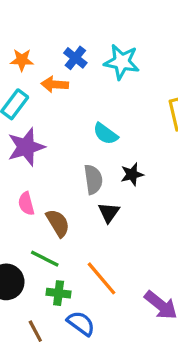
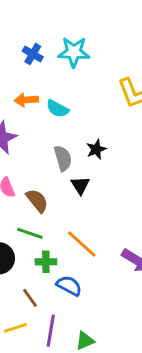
orange arrow: (55, 84) -> (26, 100), moved
cyan semicircle: (106, 134) -> (57, 109), moved

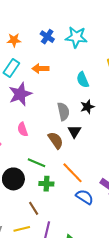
cyan semicircle: (57, 109) -> (83, 80), moved, turned 35
brown semicircle: (37, 201) -> (56, 140), moved
blue semicircle: (69, 286) -> (85, 197), moved

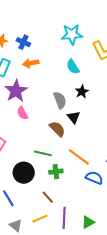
blue cross: (47, 37) -> (23, 42), moved
cyan star: (76, 37) -> (72, 35), moved
pink semicircle: (23, 129) -> (22, 113), moved

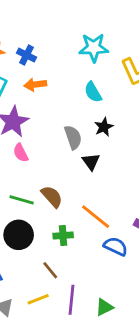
brown semicircle: (57, 129) -> (52, 197), moved
green line: (43, 153) -> (22, 200), moved

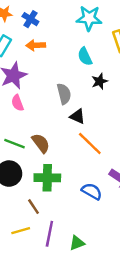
black star: (104, 127) -> (100, 81), moved
black triangle: (91, 162) -> (77, 116), turned -35
orange line: (96, 217) -> (90, 144), moved
green cross: (63, 235) -> (47, 178), size x1.5

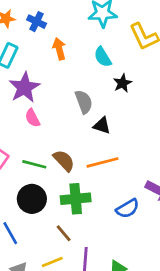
orange arrow: (36, 45) -> (59, 49), moved, turned 84
orange line: (90, 144) -> (103, 162), moved, turned -52
blue semicircle: (92, 191) -> (128, 209), turned 126

